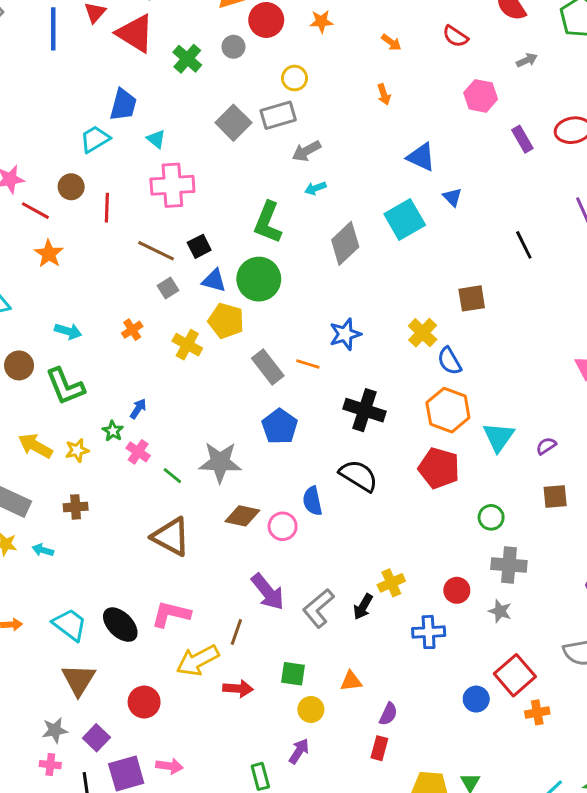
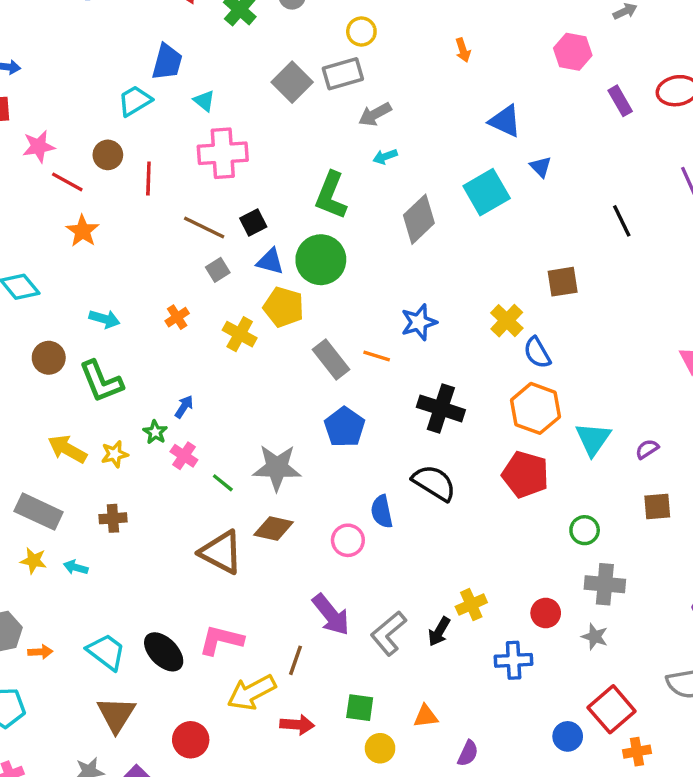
brown diamond: (242, 516) -> (274, 528), moved

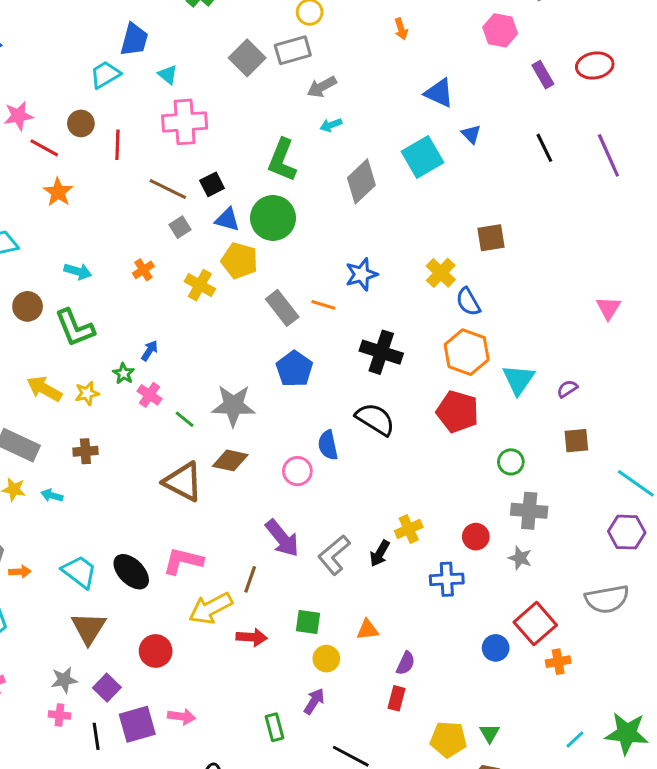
black line: (622, 221) -> (544, 148), moved

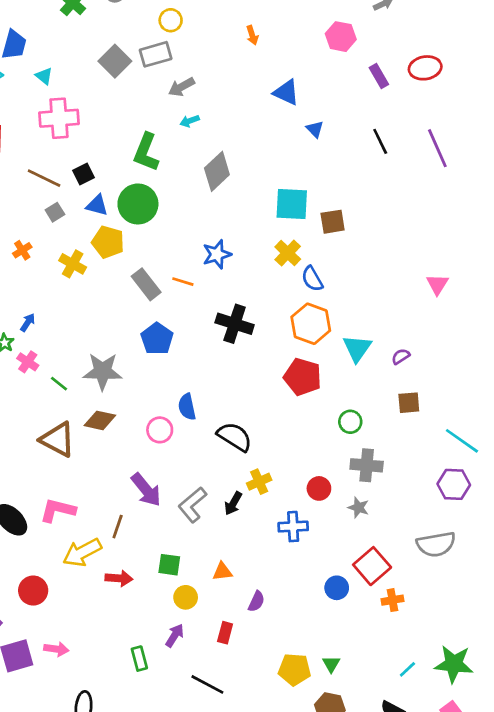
cyan square: (422, 157) -> (292, 204), moved, turned 33
black semicircle: (375, 419) -> (235, 437), moved
red rectangle: (397, 698) -> (225, 633), moved

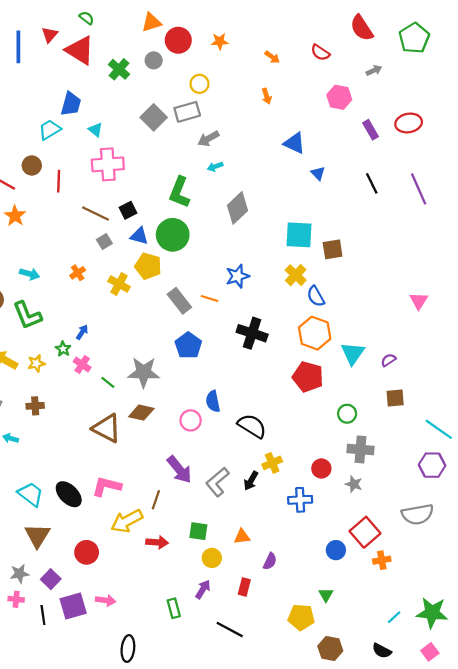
green triangle: (331, 664) -> (326, 595), moved

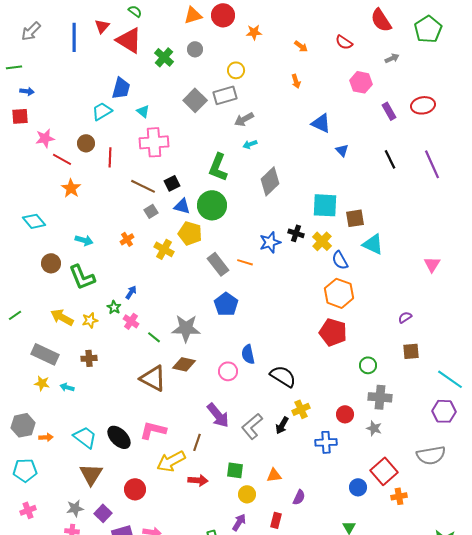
red circle: (178, 40) -> (223, 15), moved
black cross: (252, 333) -> (296, 233), moved, size x0.6
cyan triangle: (353, 353) -> (373, 244), moved, turned -40

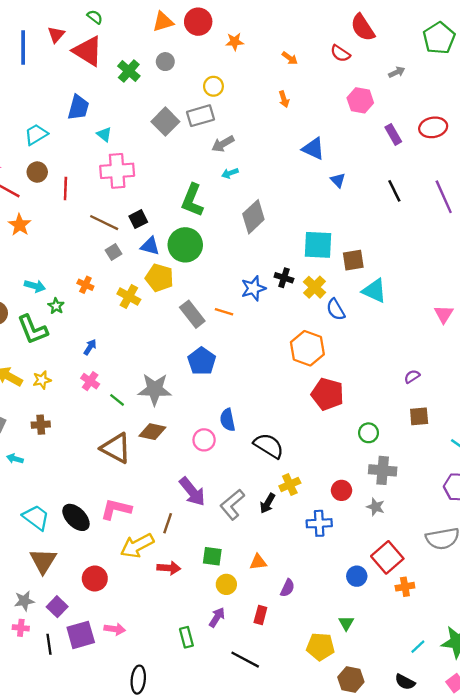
red semicircle: (381, 20) -> (363, 28), moved
cyan trapezoid: (102, 111) -> (36, 134), moved
orange cross: (127, 239) -> (85, 285), turned -32
orange hexagon: (339, 293) -> (307, 348), moved
green star: (114, 307) -> (56, 306), moved

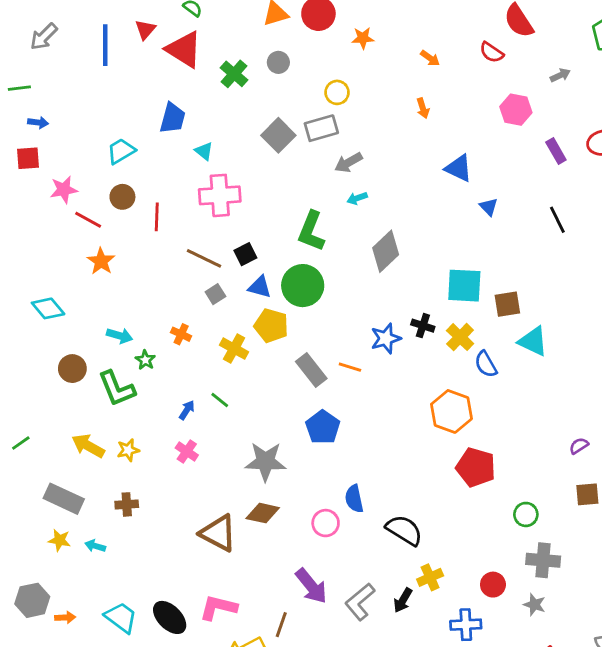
green line: (117, 400) -> (220, 400), moved

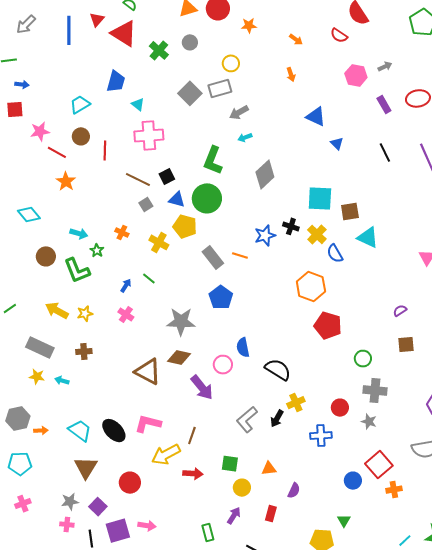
gray arrow: (560, 75) -> (385, 66), moved
purple arrow: (311, 586) -> (202, 388), moved

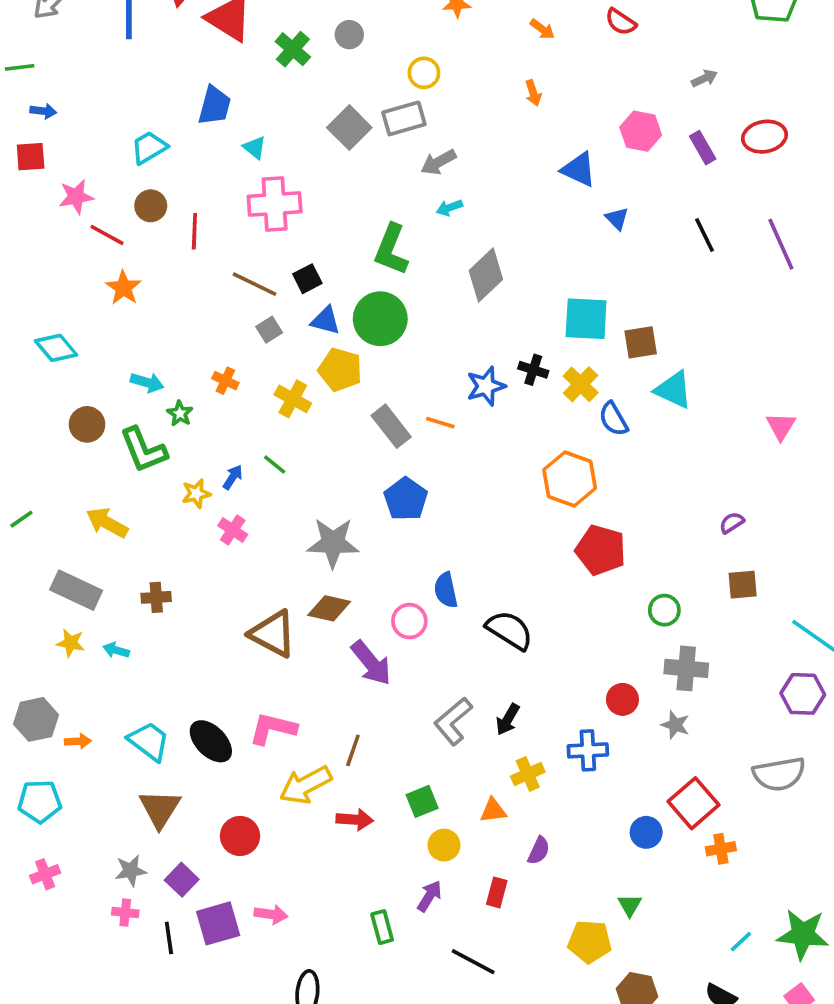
pink hexagon: (356, 75) -> (641, 131), moved
yellow star: (85, 313) -> (196, 494), moved
yellow cross: (296, 403) -> (528, 774), moved
green square: (230, 464) -> (422, 801), turned -30

